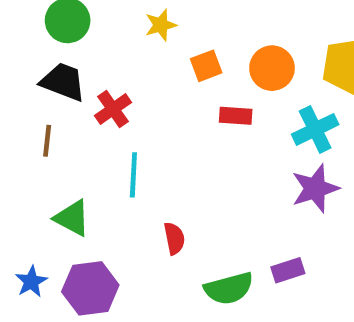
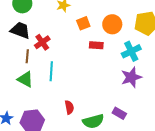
brown line: (47, 141) -> (27, 56), moved
green triangle: (72, 218) -> (25, 79), moved
red semicircle: (174, 238) -> (69, 107), moved
purple rectangle: (288, 270) -> (119, 113), turned 48

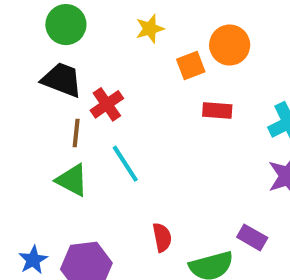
orange circle: (112, 24) -> (230, 45), moved
cyan line: (51, 71) -> (125, 164), turned -36
purple rectangle: (119, 113) -> (252, 237), moved

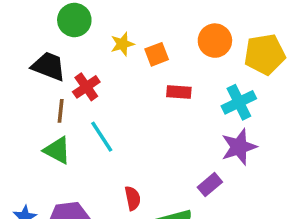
green circle: (66, 25) -> (74, 20), moved
yellow star: (150, 29) -> (122, 44), moved
orange circle: (230, 45) -> (215, 41), moved
purple rectangle: (252, 237) -> (210, 185), moved, turned -70

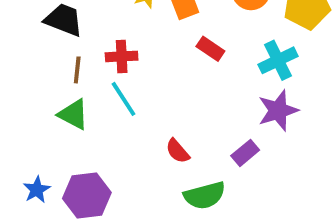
red cross: (86, 87) -> (122, 56), moved, turned 32
red rectangle: (179, 92) -> (210, 49), turned 30
red semicircle: (133, 198) -> (178, 151), moved, turned 150

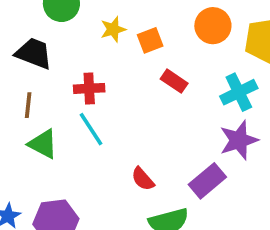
brown line: (77, 70) -> (28, 105), moved
purple rectangle: (245, 153) -> (207, 181), size x1.4

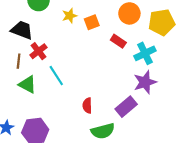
red rectangle: (174, 81) -> (118, 41), moved
red cross: (89, 88) -> (39, 51), moved, turned -35
red semicircle: (143, 179) -> (87, 106), turned 40

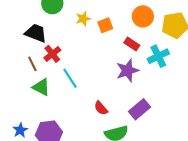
brown line: (19, 61) -> (32, 64), turned -32
purple star: (145, 82) -> (127, 71), moved
red semicircle: (87, 106) -> (101, 108), turned -40

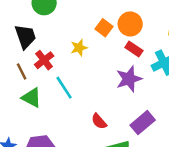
orange circle: (143, 16) -> (130, 24), moved
yellow star: (83, 19) -> (79, 48), moved
orange square: (105, 25) -> (104, 28), turned -32
black trapezoid: (36, 33) -> (25, 36), turned 50

